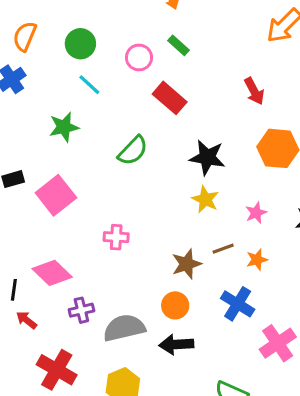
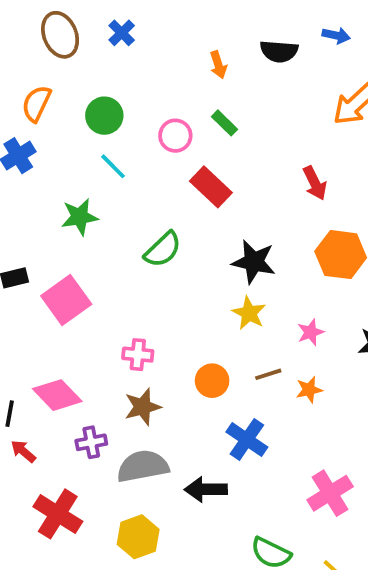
brown star: (187, 264) -> (143, 407), moved
blue cross: (238, 304) -> (247, 439), moved
orange circle: (175, 305) -> (212, 381), moved

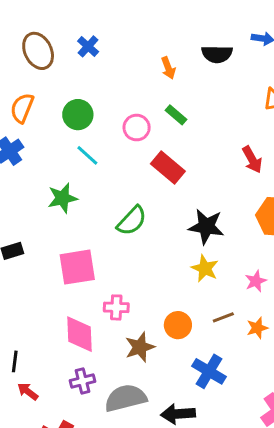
pink square: (66, 300) -> (77, 267), moved, turned 30
pink diamond: (57, 395) -> (80, 334), moved, turned 45
brown star: (143, 407) -> (140, 347), moved

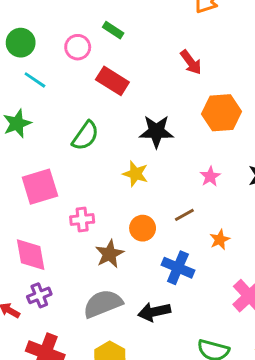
yellow star: (205, 268) -> (135, 174), moved
orange star: (257, 328) -> (220, 240), moved
pink diamond: (80, 334) -> (31, 255), moved
purple cross: (83, 381) -> (39, 295), moved

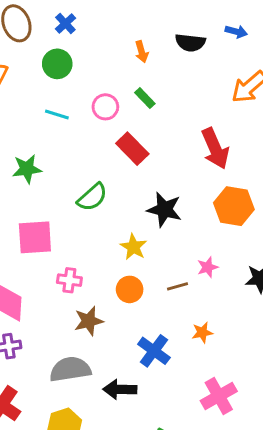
green circle: (21, 43) -> (57, 64), moved
red arrow: (191, 62) -> (215, 149), size x1.5
cyan line: (35, 80) -> (57, 114), moved, turned -30
brown line: (184, 215) -> (178, 286), moved
orange circle: (143, 228) -> (130, 289), moved

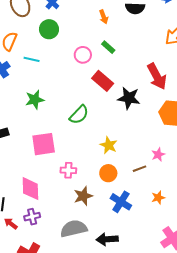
cyan line: (57, 114) -> (32, 59), moved
black star: (164, 210) -> (129, 98), moved
blue cross: (154, 351) -> (121, 202), moved

